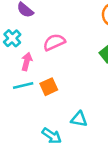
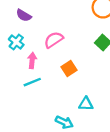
orange square: (49, 87) -> (69, 68), moved

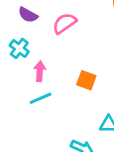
pink semicircle: (54, 40) -> (64, 23), moved
orange square: (69, 68) -> (86, 80), turned -35

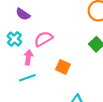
pink semicircle: (64, 23) -> (43, 39), moved

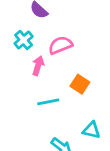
cyan line: (27, 78) -> (48, 102), moved

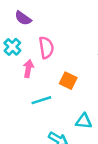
pink semicircle: (60, 45) -> (46, 48), turned 110

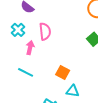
orange square: (68, 81) -> (63, 73), moved
cyan line: (41, 100) -> (26, 72), moved, turned 42

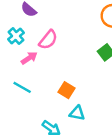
pink semicircle: (45, 31) -> (48, 40), turned 42
pink arrow: (30, 48) -> (29, 58), turned 40

